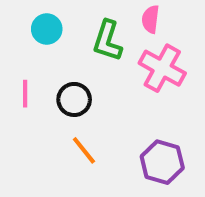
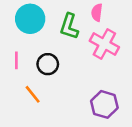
cyan circle: (47, 29) -> (30, 19), size x1.5
orange line: (84, 150) -> (33, 94), moved

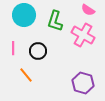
pink semicircle: (97, 13) -> (88, 10), moved, turned -64

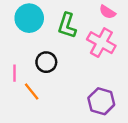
pink line: (13, 48) -> (15, 73), moved

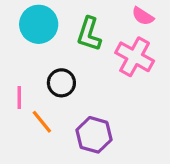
purple hexagon: (101, 101) -> (94, 135), moved

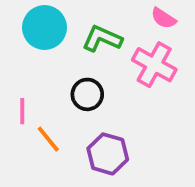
green L-shape: (89, 34) -> (102, 39), turned 96
black circle: (61, 83) -> (87, 94), moved

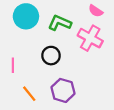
orange line: (48, 139) -> (29, 94), moved

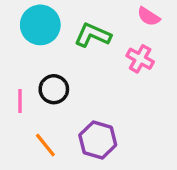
pink cross: (90, 38) -> (140, 59), size x0.7
black circle: (51, 56) -> (54, 89), moved

